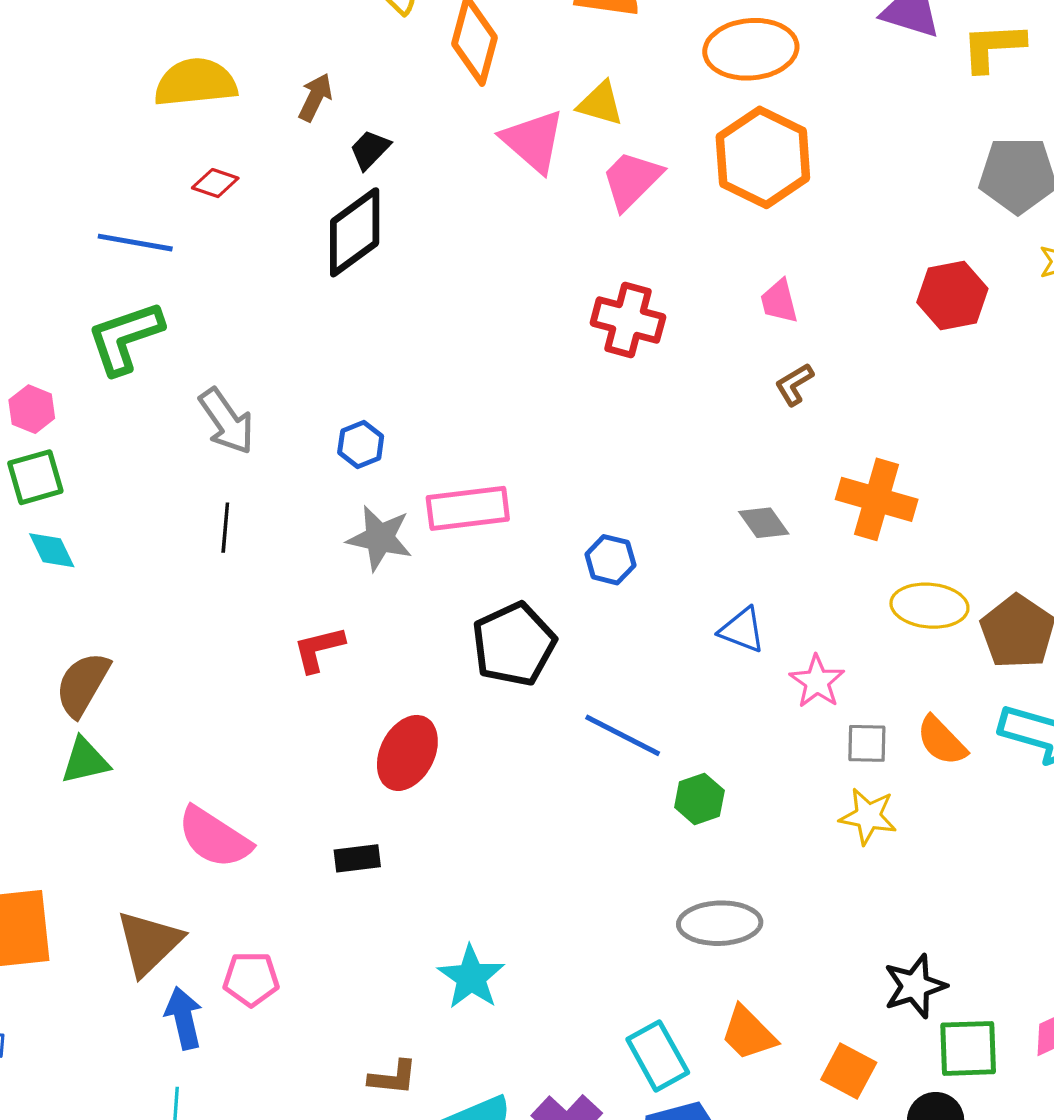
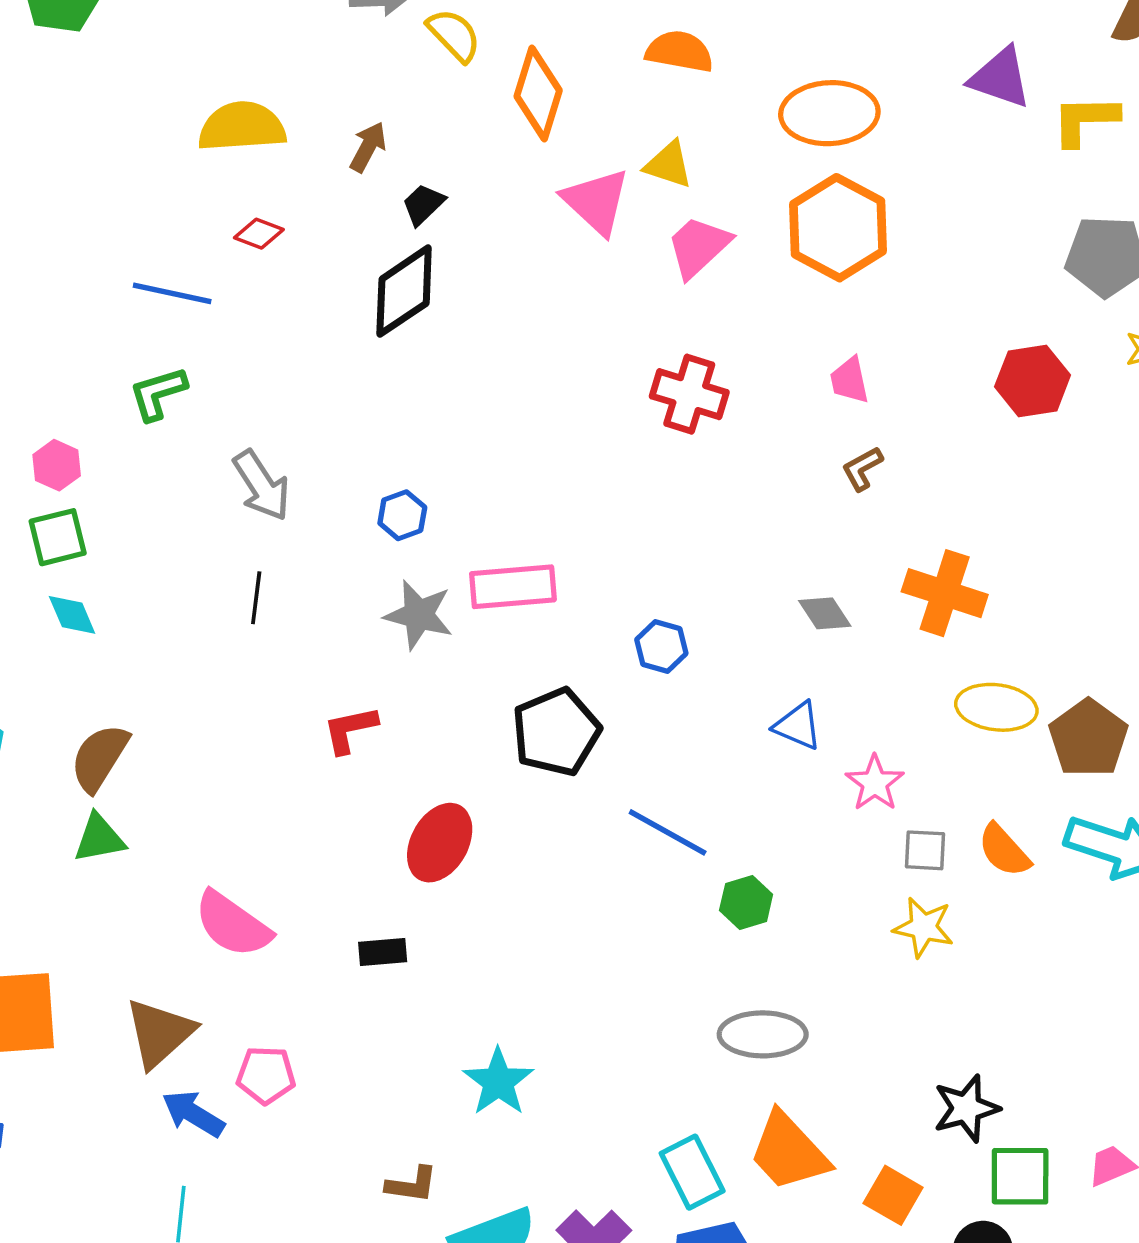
green L-shape: (125, 338) -> (158, 393), size x0.7
blue arrow: (184, 1018) -> (193, 1114), turned -48
orange trapezoid: (748, 1033) -> (789, 1152), size x1.4

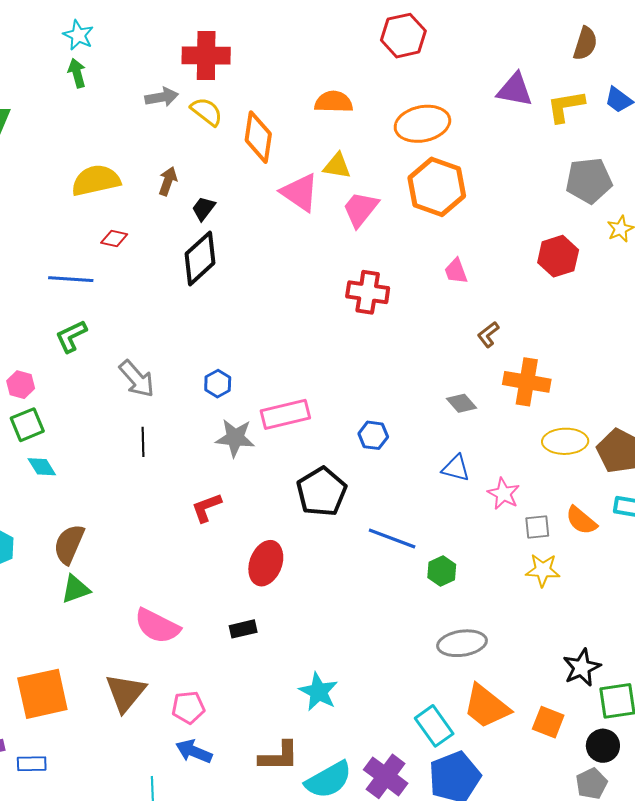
brown L-shape: (862, 469) -> (488, 334), moved
blue arrow: (193, 1114) -> (194, 751), moved
brown L-shape: (412, 1185) -> (279, 756), size x1.4

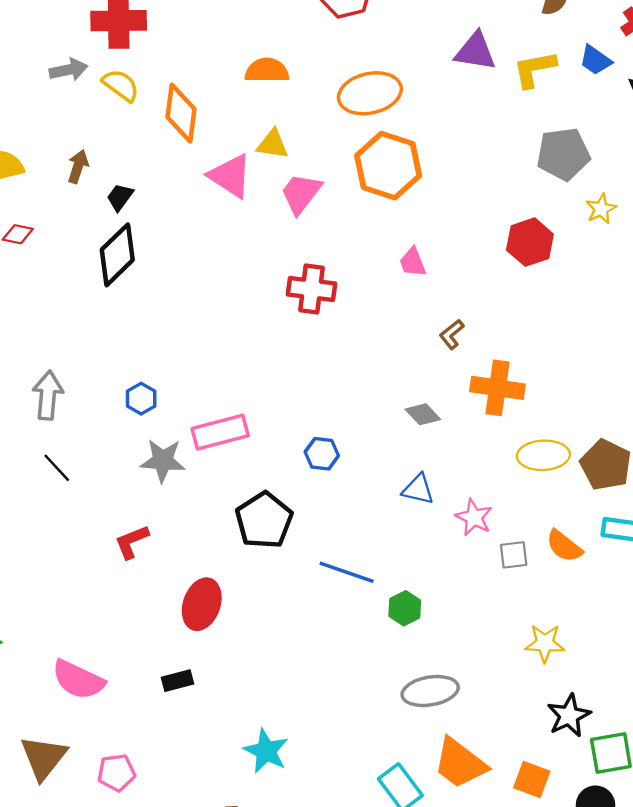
gray arrow: (137, 379) -> (48, 395), turned -132
black line: (143, 442) -> (57, 468), turned -40
yellow star: (543, 570) -> (545, 643), moved

